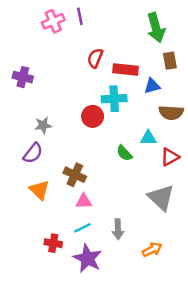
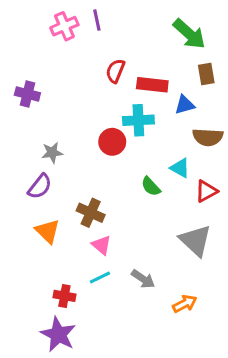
green arrow: (156, 28) -> (189, 34), turned -32
cyan triangle: (148, 138) -> (180, 168), turned 30
pink triangle: (84, 201) -> (101, 245), turned 42
gray arrow: (118, 229) -> (143, 279), turned -54
purple star: (87, 258) -> (58, 334), moved

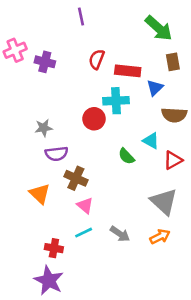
pink cross: (64, 26) -> (15, 50), moved
purple cross: (27, 94) -> (45, 62), moved
blue triangle: (185, 105) -> (155, 88), turned -30
purple semicircle: (40, 186) -> (57, 154), moved, turned 45
orange arrow: (185, 304) -> (160, 236), moved

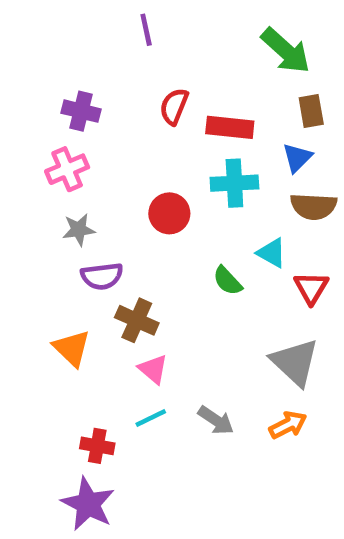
pink cross: (15, 50) -> (67, 169), moved
blue triangle: (155, 88) -> (297, 158), moved
cyan cross: (116, 101) -> (234, 183), moved
red triangle: (173, 160) -> (311, 288), turned -30

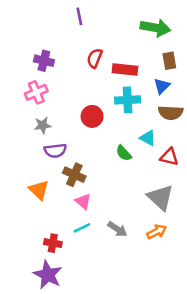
green arrow: (286, 51) -> (155, 28), turned -32
red triangle: (311, 288) -> (169, 157), turned -48

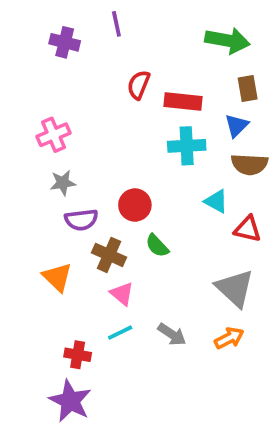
purple cross: (44, 61) -> (65, 42), moved
red circle: (92, 116) -> (135, 205), moved
green semicircle: (124, 153) -> (157, 246), moved

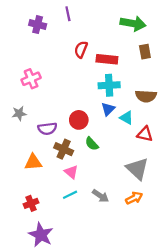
blue triangle: (237, 125) -> (108, 109), moved
gray star: (63, 183) -> (19, 113), moved
orange triangle: (57, 277) -> (33, 162), turned -48
red cross: (78, 355) -> (31, 203), moved, turned -32

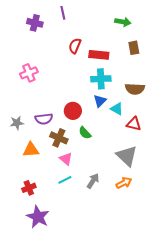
green arrow: (133, 23) -> (123, 22), size x0.7
gray star: (19, 113) -> (17, 123), moved
gray arrow: (100, 196) -> (93, 181), turned -91

